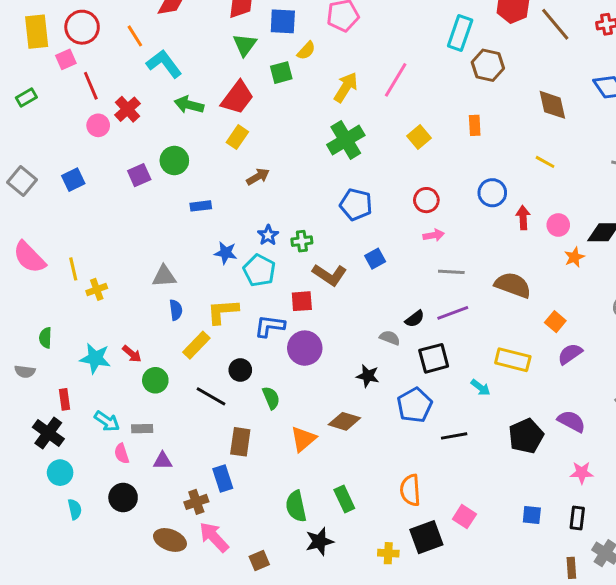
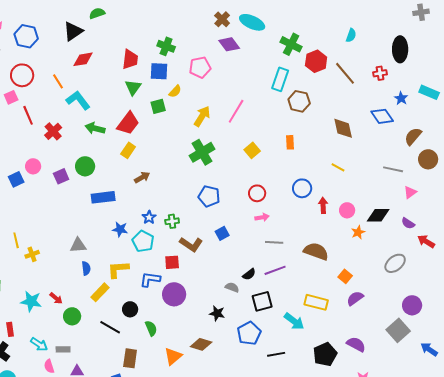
pink circle: (98, 125) -> (33, 166), moved
blue rectangle: (201, 206) -> (103, 197), size x1.6
cyan arrow: (481, 388) -> (294, 321), size x1.5

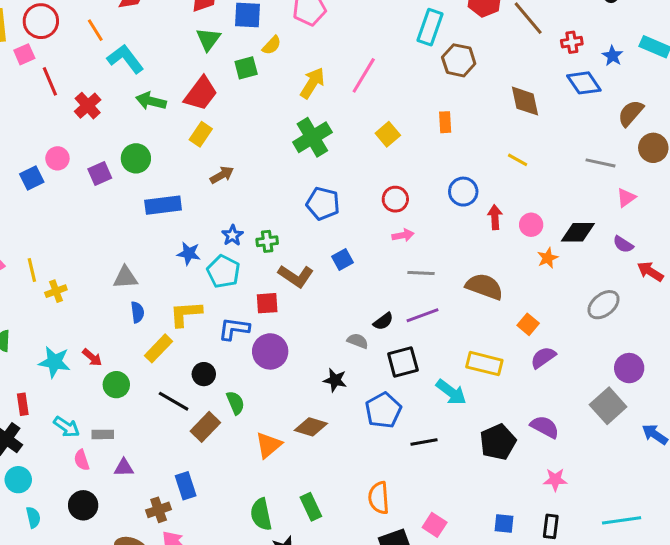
red cross: (380, 73) -> (572, 42), moved
brown rectangle: (130, 358) -> (205, 427), moved, turned 36

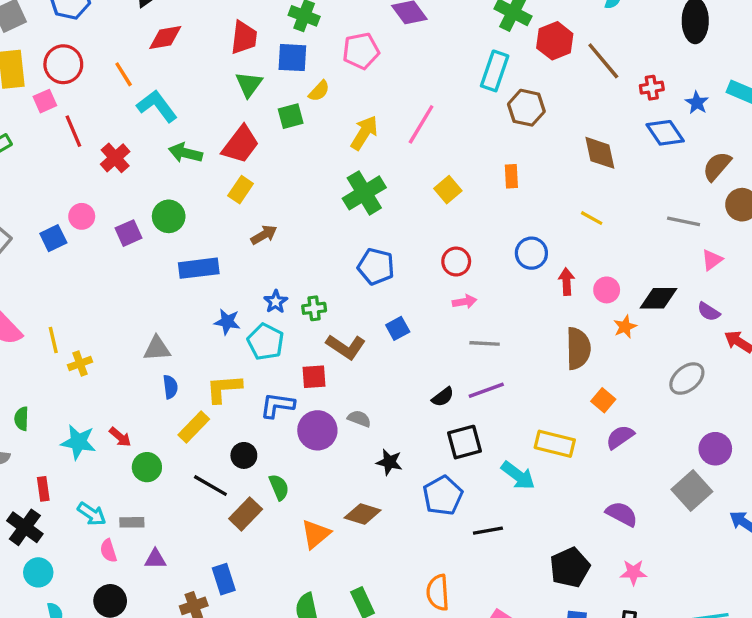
brown semicircle: (484, 287) -> (578, 348), moved, turned 69
gray semicircle: (358, 341) -> (359, 419), moved
black pentagon: (498, 442) -> (570, 567), moved

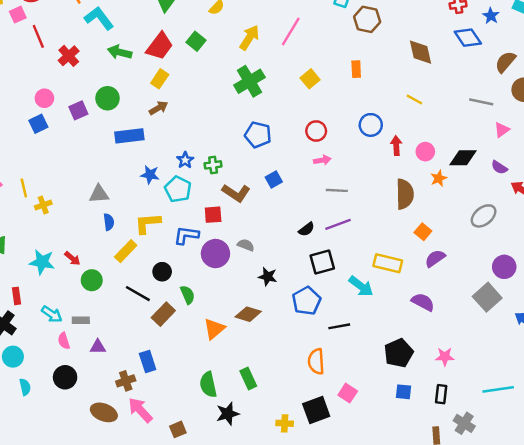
green square: (291, 116) -> (196, 41), moved, turned -36
brown arrow: (264, 235) -> (158, 108), moved
blue square: (53, 238) -> (38, 124), moved
purple semicircle: (622, 514) -> (423, 302), moved
orange semicircle: (438, 593) -> (316, 361), moved

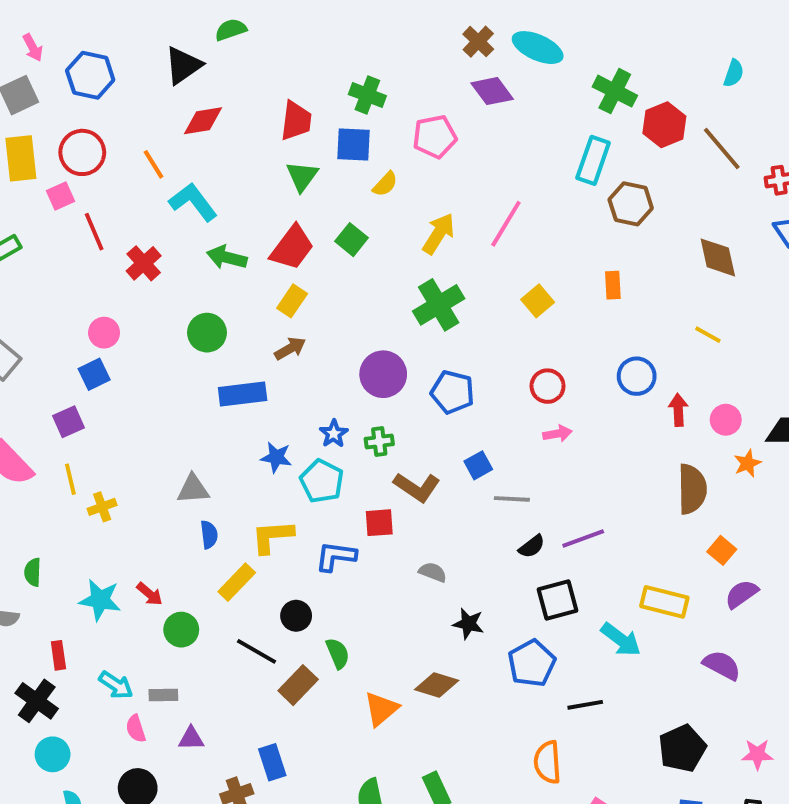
purple square: (78, 110) -> (68, 422), moved
gray line: (337, 190) -> (512, 499), moved
purple circle: (215, 254) -> (383, 374), moved

